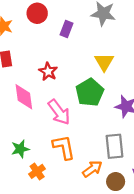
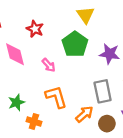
pink arrow: (59, 112) -> (49, 65), size x0.6
orange cross: (37, 171) -> (34, 122), turned -32

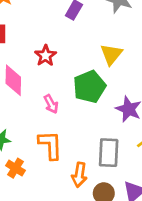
orange arrow: (84, 114) -> (79, 175), turned 126

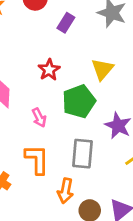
red star: (45, 56) -> (49, 70), moved
gray rectangle: (109, 153) -> (82, 154), moved

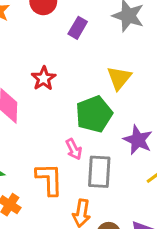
red star: (49, 70) -> (44, 78), moved
pink arrow: (39, 118) -> (74, 149), moved

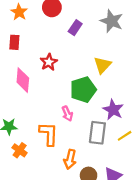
gray rectangle: (99, 172) -> (97, 133), moved

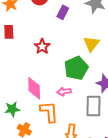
pink diamond: (23, 80) -> (34, 88), moved
pink arrow: (67, 114) -> (64, 92), turned 112

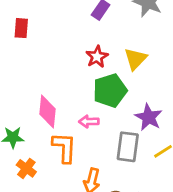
red star: (42, 46) -> (97, 57), moved

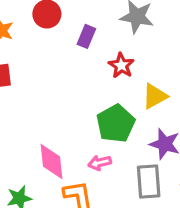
red star: (97, 57) -> (121, 66), moved
yellow triangle: (135, 59) -> (155, 96), moved, turned 30

